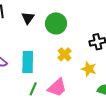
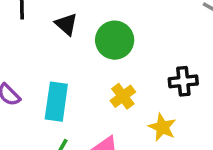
black triangle: (28, 18) -> (66, 24), turned -32

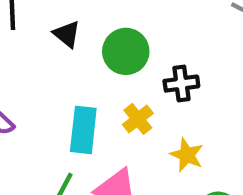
black cross: (183, 81) -> (181, 84), moved
cyan rectangle: (56, 102) -> (83, 130), moved

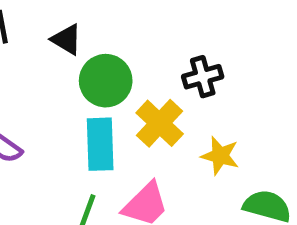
green circle: (126, 51) -> (106, 81), moved
yellow cross: (138, 119) -> (160, 123), size x1.4

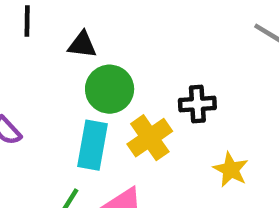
black triangle: (66, 39) -> (82, 45), turned -36
yellow star: (220, 156) -> (231, 170), moved

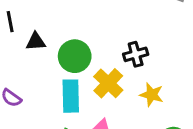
black triangle: (82, 45) -> (36, 42), moved
yellow star: (231, 170) -> (152, 95), moved

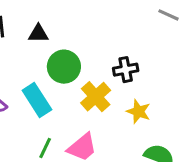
black triangle: (36, 42) -> (38, 34), moved
cyan rectangle: (71, 96) -> (37, 100), moved, turned -36

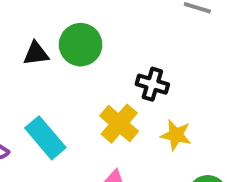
green circle: (64, 67) -> (81, 45), moved
black cross: (126, 70) -> (152, 84), turned 35

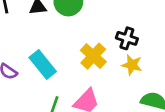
black cross: (152, 84) -> (127, 38), moved

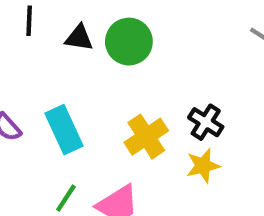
yellow star: (132, 65) -> (203, 166), turned 30

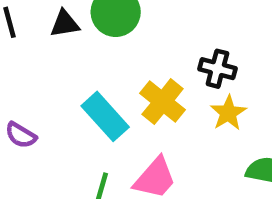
cyan rectangle: (64, 130) -> (105, 116), moved

